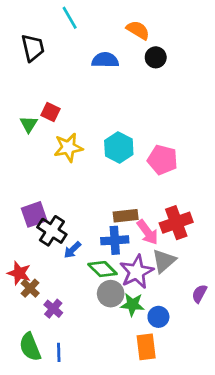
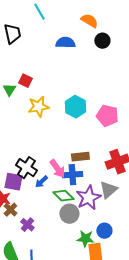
purple square: (34, 214) -> (13, 182), moved, turned 30
pink arrow: (148, 232) -> (57, 169), moved
green star: (132, 305) -> (85, 239), moved

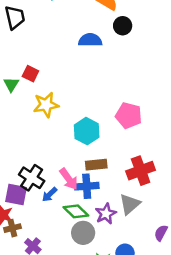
blue semicircle: (65, 43) -> (90, 40), moved
cyan hexagon: (75, 107) -> (87, 131), moved
purple star: (88, 198) -> (106, 214), size x0.7
brown cross: (10, 210) -> (12, 228), turned 32

